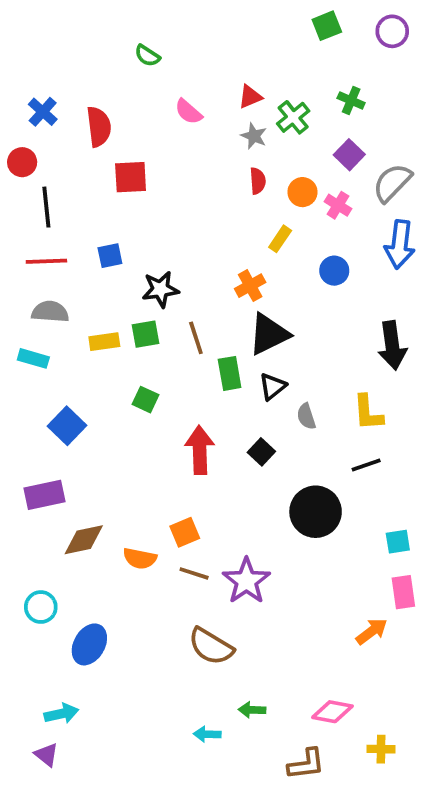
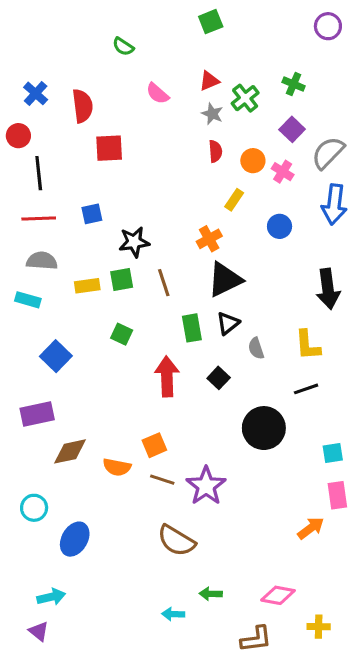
green square: (327, 26) -> (211, 22), moved
green rectangle: (230, 373) -> (192, 328), moved

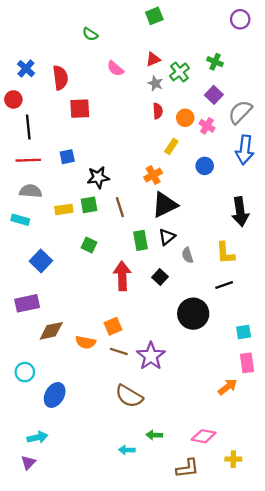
purple triangle: (39, 631) -> (28, 463), turned 35

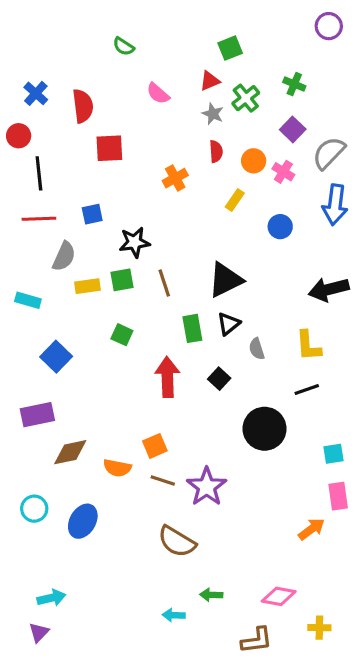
green square: (154, 16) -> (230, 48), moved
orange cross: (153, 175) -> (175, 178), moved
gray semicircle: (31, 191) -> (64, 256), moved, turned 110
black arrow: (240, 212) -> (329, 289), turned 84
blue ellipse: (55, 395) -> (83, 521), moved

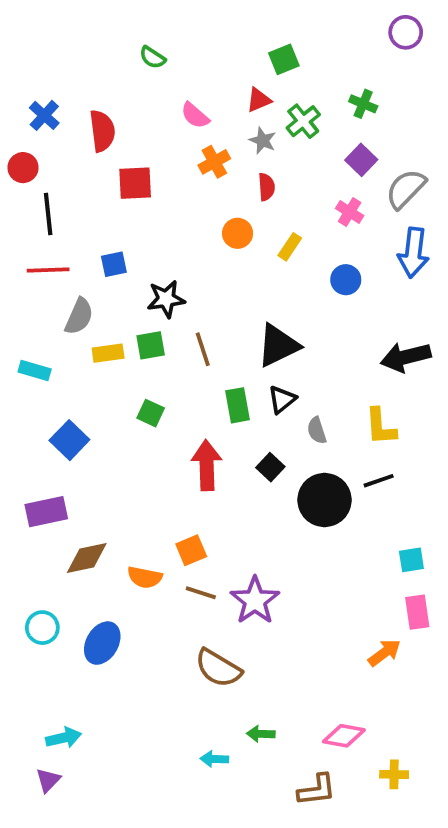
orange circle: (254, 161) -> (238, 233), moved
orange cross: (175, 178) -> (214, 162), moved
black circle: (265, 429) -> (324, 500), moved

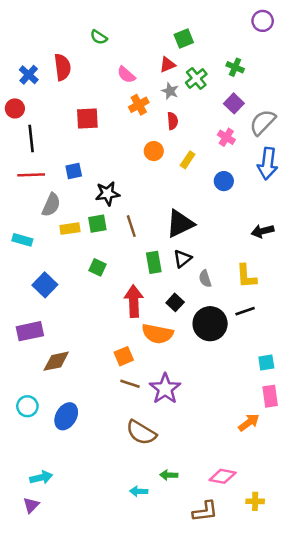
red semicircle: (102, 131) -> (62, 67), moved
black arrow: (406, 357) -> (263, 231), size x0.7
orange semicircle: (145, 577) -> (158, 334), moved, size x1.4

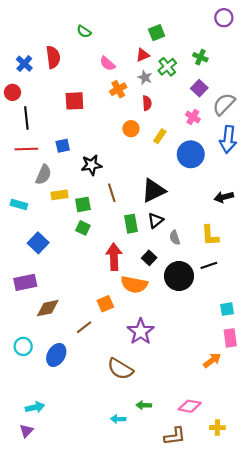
blue circle: (224, 181) -> (191, 154), size x1.6
green square: (97, 224) -> (83, 204), moved
brown line: (130, 384) -> (84, 327), moved, turned -56

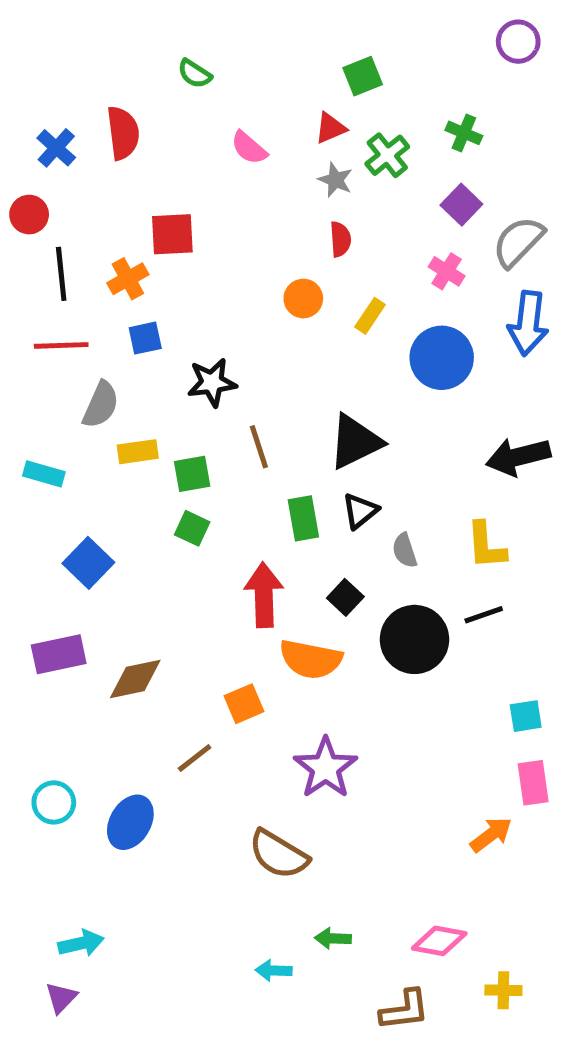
orange cross: (118, 89) -> (128, 279), moved
black arrow: (224, 197) -> (518, 457), size x1.4
brown diamond: (48, 308) -> (135, 679), moved

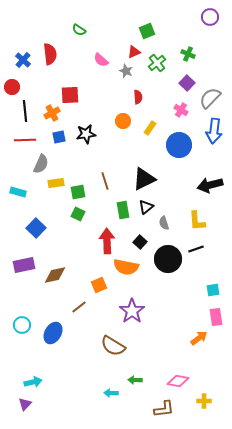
gray star: (335, 180) -> (126, 71), moved
black star: (212, 383) -> (86, 134), moved

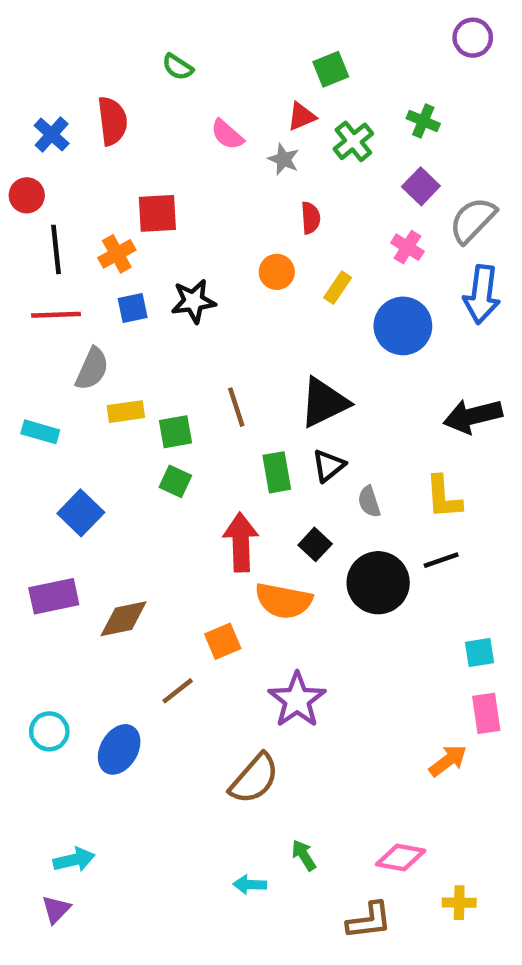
brown semicircle: (113, 346) -> (254, 779), turned -80
green arrow: (135, 380) -> (304, 855), turned 56

